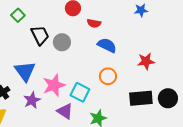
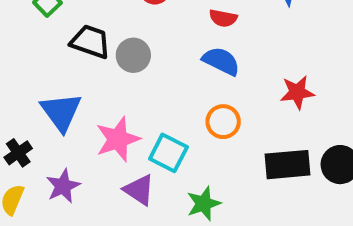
red semicircle: (94, 23) -> (223, 18), moved
black trapezoid: (40, 35) -> (90, 42), turned -45
purple star: (32, 100) -> (63, 186), moved

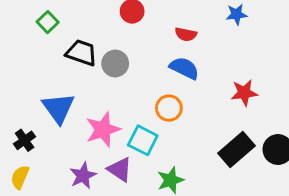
orange circle: (223, 122) -> (169, 108), moved
black rectangle: (288, 165) -> (237, 149), turned -36
purple star: (63, 186) -> (83, 176), moved

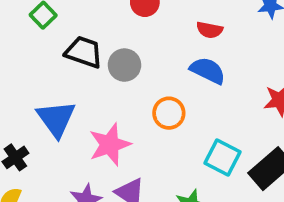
orange circle: (169, 108) -> (169, 113), moved
cyan square: (143, 140) -> (222, 157), moved

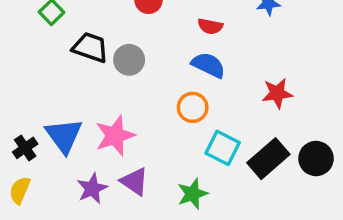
orange circle: (169, 113) -> (193, 107), moved
blue triangle: (56, 119) -> (64, 136), moved

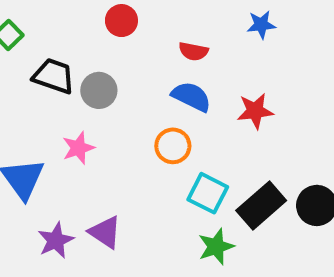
red star: (277, 93) -> (255, 111), moved
pink star: (115, 136) -> (78, 148), moved, size x0.7
green star: (193, 194) -> (216, 247), moved

